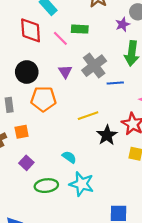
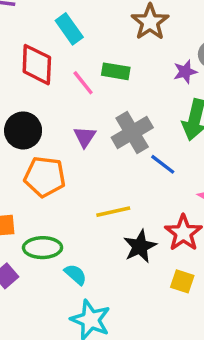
blue line: (115, 83) -> (163, 164), turned 35
green ellipse: (46, 186) -> (43, 248), moved

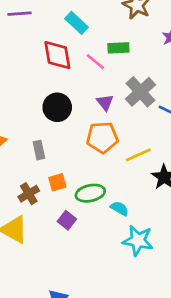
orange pentagon: (45, 177) -> (102, 137), moved

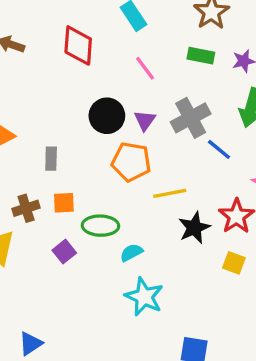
green rectangle: (118, 48) -> (201, 56), moved
red diamond: (57, 55) -> (78, 45), moved
black circle: (57, 107) -> (107, 116), moved
cyan semicircle: (120, 208) -> (131, 253), turned -72

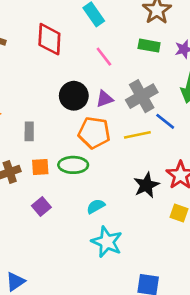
purple triangle: (145, 120) -> (105, 99), turned 36
yellow line: (170, 193) -> (137, 135), moved
green ellipse: (100, 226) -> (73, 165), moved

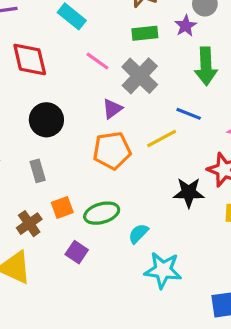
black circle: (74, 96) -> (46, 120), moved
gray cross: (142, 96) -> (140, 76), moved
green ellipse: (73, 165) -> (102, 213), moved
black star: (146, 185) -> (189, 193), turned -30

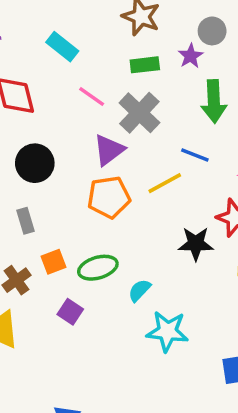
purple triangle: (112, 109) -> (109, 150), size x1.4

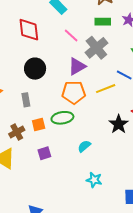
black star: (196, 244) -> (119, 124), turned 30
green ellipse: (98, 268) -> (62, 118), moved
purple square: (70, 312) -> (44, 153), turned 32
cyan star: (167, 331) -> (94, 180), moved, size x0.7

